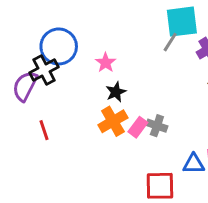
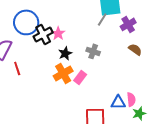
black cross: (44, 70) -> (43, 34), moved
gray cross: (157, 126) -> (93, 51), moved
red line: (44, 130) -> (17, 68), moved

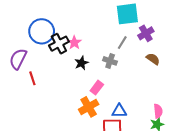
gray line: (102, 19) -> (122, 43), moved
orange cross: (63, 73) -> (89, 107), moved
pink semicircle: (131, 99) -> (158, 111), moved
blue triangle: (118, 102) -> (119, 111), moved

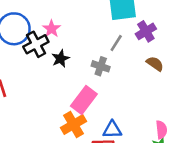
pink star: (74, 43) -> (51, 29), moved
black star: (81, 63) -> (61, 59), moved
pink rectangle: (97, 88) -> (84, 100), size x1.5

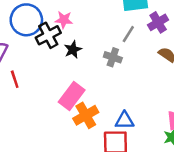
pink star: (51, 29) -> (64, 20), turned -30
pink rectangle: (84, 100) -> (72, 96), moved

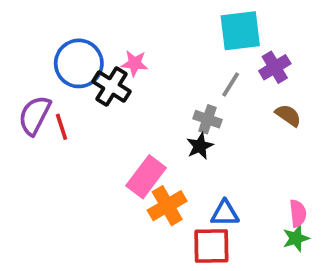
black cross: (48, 35) -> (111, 86), turned -30
black star: (73, 50) -> (200, 146), moved
red line: (15, 79) -> (61, 127), moved

